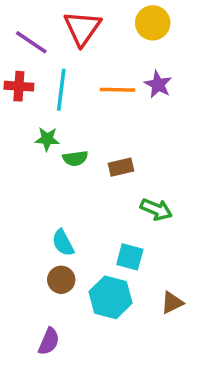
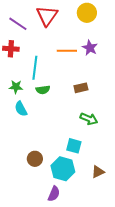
cyan line: (61, 90) -> (35, 68), moved
green star: (47, 139) -> (16, 87), moved
brown rectangle: (121, 167) -> (81, 88), moved
cyan semicircle: (63, 243) -> (21, 109), moved
purple semicircle: (49, 341) -> (54, 194), moved

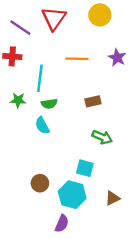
purple star: (90, 48) -> (117, 58), moved
cyan semicircle: (21, 109) -> (42, 126), moved

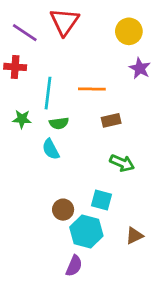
yellow circle: (100, 15) -> (129, 31), moved
orange line: (77, 59) -> (92, 89), moved
brown circle: (40, 183) -> (63, 210), moved

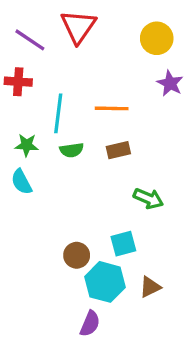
brown rectangle: (111, 120) -> (118, 150), moved
cyan semicircle: (51, 149) -> (22, 182), moved
cyan square: (101, 200) -> (123, 244), turned -30
brown triangle: (134, 236) -> (150, 287), moved

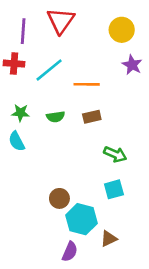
purple line: (30, 40) -> (23, 31), turned 60
cyan line: (58, 113) -> (49, 70), moved, turned 44
cyan square: (123, 244) -> (114, 189), moved
brown triangle: (150, 287) -> (109, 239), moved

